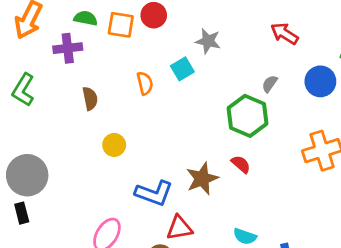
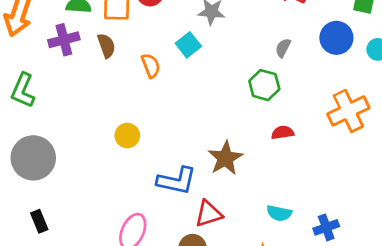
brown semicircle: (90, 98) -> (106, 46), moved
green hexagon: (248, 116) -> (264, 85), size x0.7
red semicircle: (241, 164) -> (283, 133), moved, turned -42
gray circle: (27, 175) -> (33, 158), moved

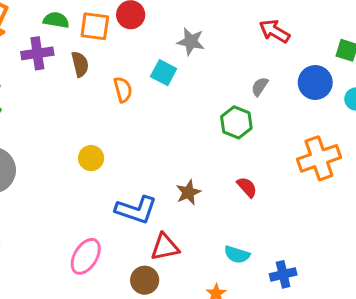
cyan square: (188, 45) -> (164, 73), turned -30
red semicircle: (283, 133) -> (247, 187), moved, turned 50
brown star: (225, 158) -> (188, 192), size x0.7

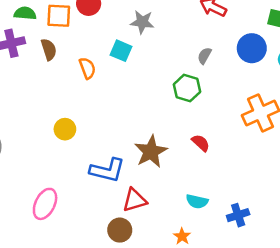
brown star: (188, 192) -> (151, 152), size x1.5
pink ellipse: (86, 256) -> (45, 204), moved

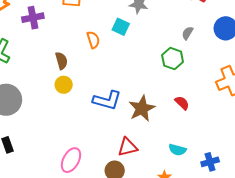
brown semicircle: (49, 49) -> (61, 61), moved
yellow circle: (65, 129) -> (64, 85), moved
blue L-shape: (107, 170) -> (107, 100), moved
pink ellipse: (45, 204) -> (71, 160), moved

